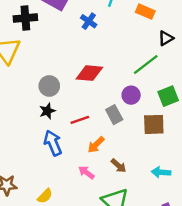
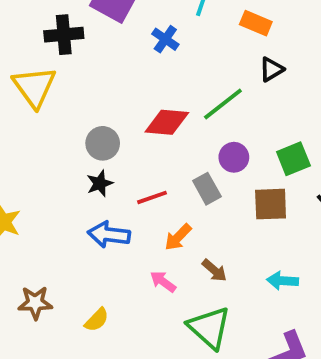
black triangle: (166, 38) -> (271, 69), moved
green line: (146, 65) -> (223, 104), moved
blue arrow: (53, 143) -> (109, 235), turned -60

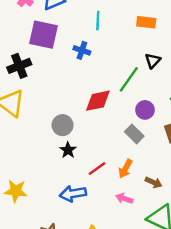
orange rectangle: (256, 23) -> (146, 22), moved
black triangle: (271, 69) -> (153, 61), moved
red line: (152, 197) -> (97, 169), moved
blue arrow: (109, 235) -> (73, 194), moved

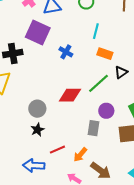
cyan line: (98, 21) -> (96, 31), moved
orange rectangle: (146, 22) -> (105, 54), moved
gray rectangle: (134, 134) -> (93, 128), turned 42
brown arrow: (154, 182) -> (101, 171), size x1.5

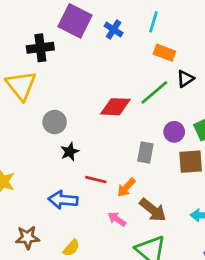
blue cross: (66, 52) -> (114, 29), moved
gray circle: (37, 109) -> (55, 122), moved
purple circle: (106, 111) -> (174, 132), moved
red line: (57, 150) -> (96, 180), turned 35

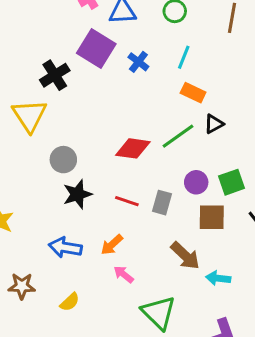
black cross: (40, 48) -> (55, 75), turned -30
black star: (70, 152) -> (77, 194), size x1.4
red line: (96, 180) -> (127, 201), moved
orange arrow: (126, 187) -> (112, 245), moved
brown arrow: (153, 210) -> (185, 256), moved

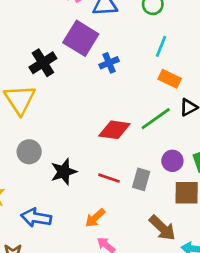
blue cross: (138, 62) -> (109, 63), moved, turned 30
gray circle: (63, 160) -> (29, 152), moved
blue arrow: (65, 247) -> (36, 218), moved

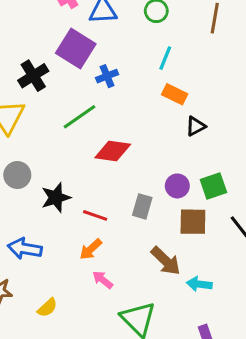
green line: (156, 119) -> (79, 117), moved
red line: (109, 178) -> (95, 215), moved

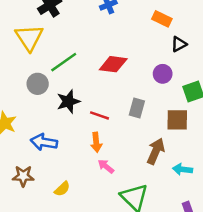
green line: (79, 117) -> (64, 62), moved
purple circle: (177, 186) -> (163, 74), moved
orange arrow: (91, 249) -> (96, 142), turned -54
brown arrow: (166, 261) -> (156, 151), turned -110

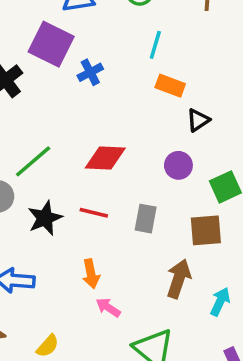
red line: (100, 115) -> (94, 213), moved
cyan arrow: (183, 169) -> (220, 302), turned 114

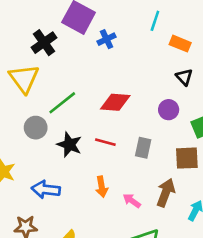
orange rectangle: (170, 86) -> (180, 44), moved
black triangle: (198, 120) -> (184, 77), turned -42
black star: (45, 218) -> (69, 145), turned -30
pink arrow: (108, 307) -> (132, 201), moved

